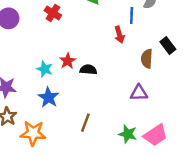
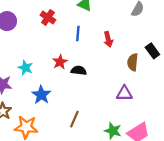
blue line: (132, 15) -> (78, 33), moved
cyan star: (45, 69) -> (25, 68), moved

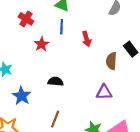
blue line: (78, 33) -> (62, 27), moved
red star: (60, 62) -> (42, 44), moved
black semicircle: (79, 70) -> (56, 81), moved

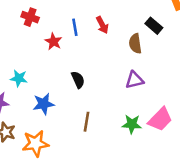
blue line: (62, 27) -> (75, 27), moved
black semicircle: (56, 81) -> (78, 80), turned 72
blue star: (22, 96) -> (44, 104), turned -30

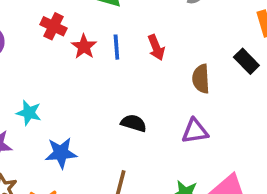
black rectangle: (154, 26) -> (246, 61), moved
red star: (53, 42) -> (84, 47), moved
black semicircle: (78, 80) -> (134, 123), moved, turned -54

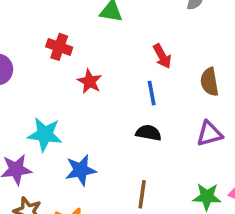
red star: (84, 47) -> (90, 81), moved
blue line: (116, 47) -> (152, 93), moved
cyan star: (29, 113) -> (45, 134), size x1.4

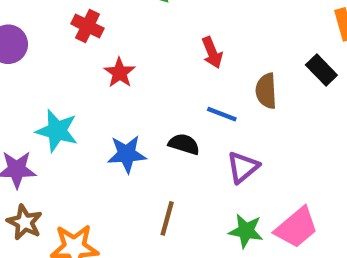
blue line: (152, 93) -> (222, 114), moved, turned -65
purple triangle: (209, 134) -> (243, 167), moved, turned -32
blue star: (81, 170) -> (127, 154), moved

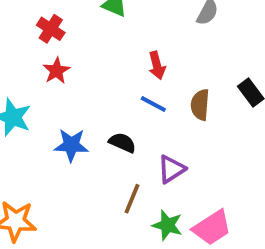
red star: (120, 73) -> (56, 71), moved
blue line: (222, 114) -> (153, 104), moved
brown line: (167, 218) -> (132, 199), moved

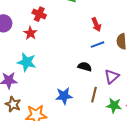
red star: (56, 71) -> (30, 33), moved
blue line: (153, 104) -> (97, 45), turned -40
blue star: (71, 145) -> (64, 96), moved

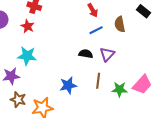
purple triangle: (112, 76) -> (107, 54), moved

